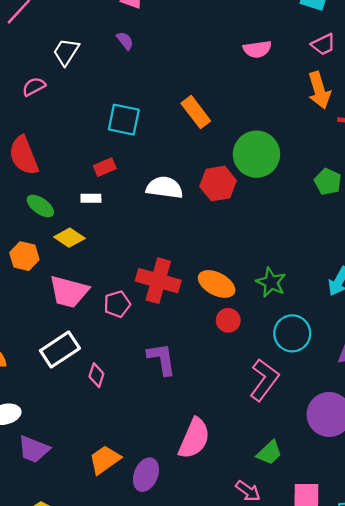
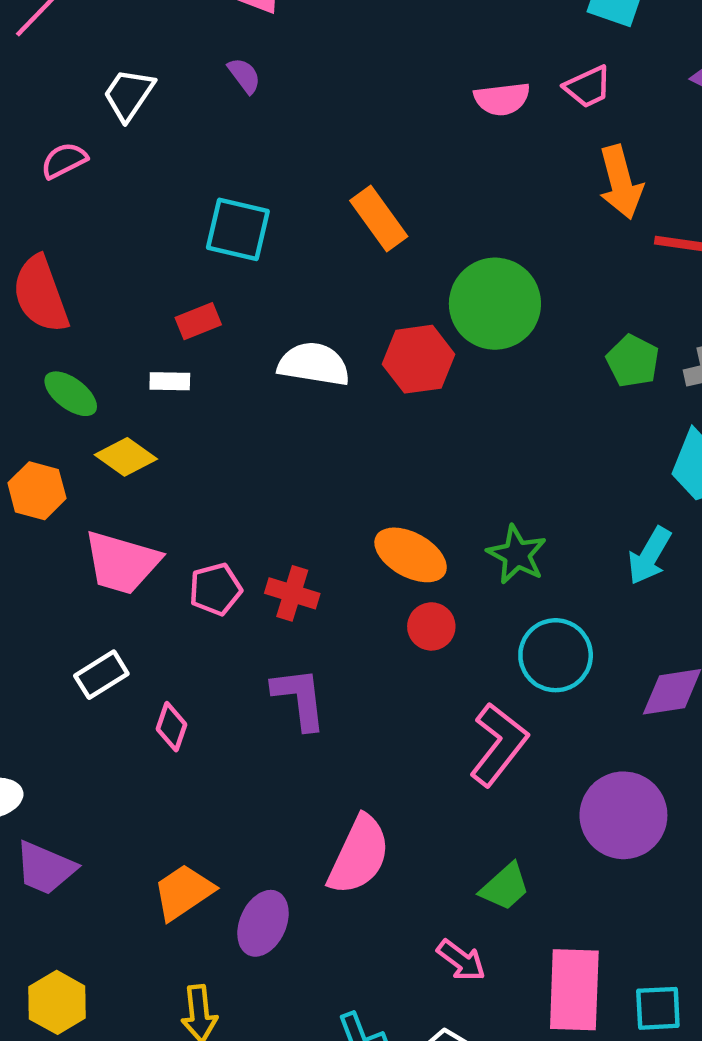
pink trapezoid: (323, 44) -> (588, 87), moved
red cross: (158, 281) -> (292, 593), moved, size x0.6
white rectangle: (60, 349) -> (101, 675), size x0.7

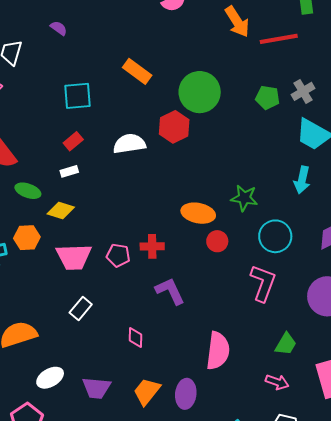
pink pentagon: (215, 589) -> (118, 255), turned -30
pink diamond: (172, 727) -> (135, 338), moved
purple trapezoid: (45, 868) -> (96, 388), moved

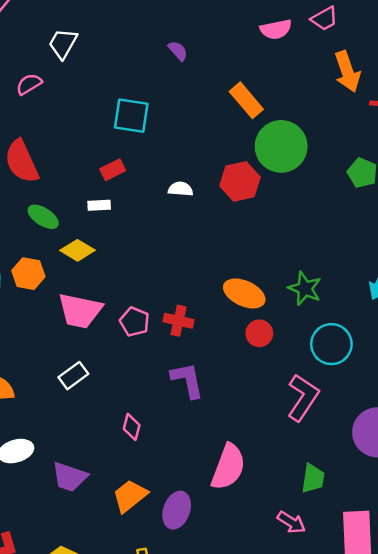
purple semicircle: (59, 28) -> (178, 51), moved
orange rectangle: (137, 71) -> (246, 100), moved
white semicircle: (129, 144) -> (181, 189), size x0.6
green trapezoid: (286, 344) -> (313, 479), turned -35

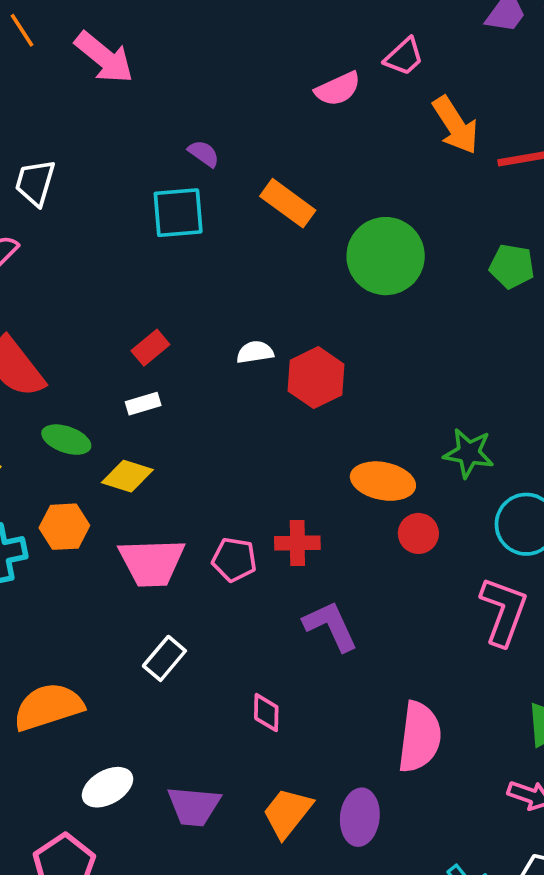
orange rectangle: (246, 100) -> (288, 203), moved
cyan square: (131, 116) -> (178, 213), moved
red hexagon: (240, 181) -> (316, 378), moved

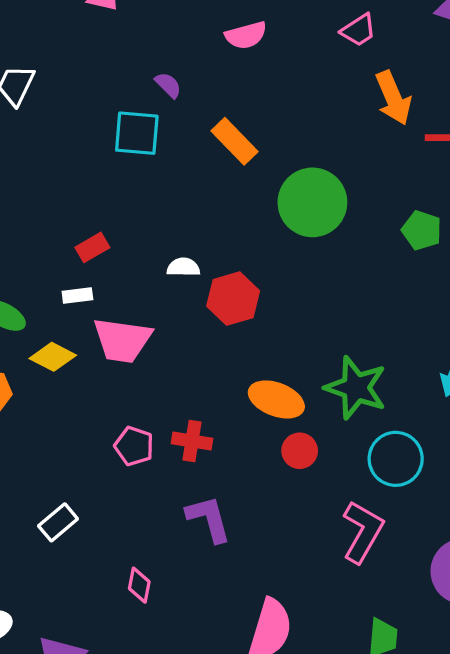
pink semicircle: (338, 89) -> (246, 35), moved
green star: (469, 453) -> (356, 388), size x1.4
pink trapezoid: (152, 563) -> (122, 340), moved

